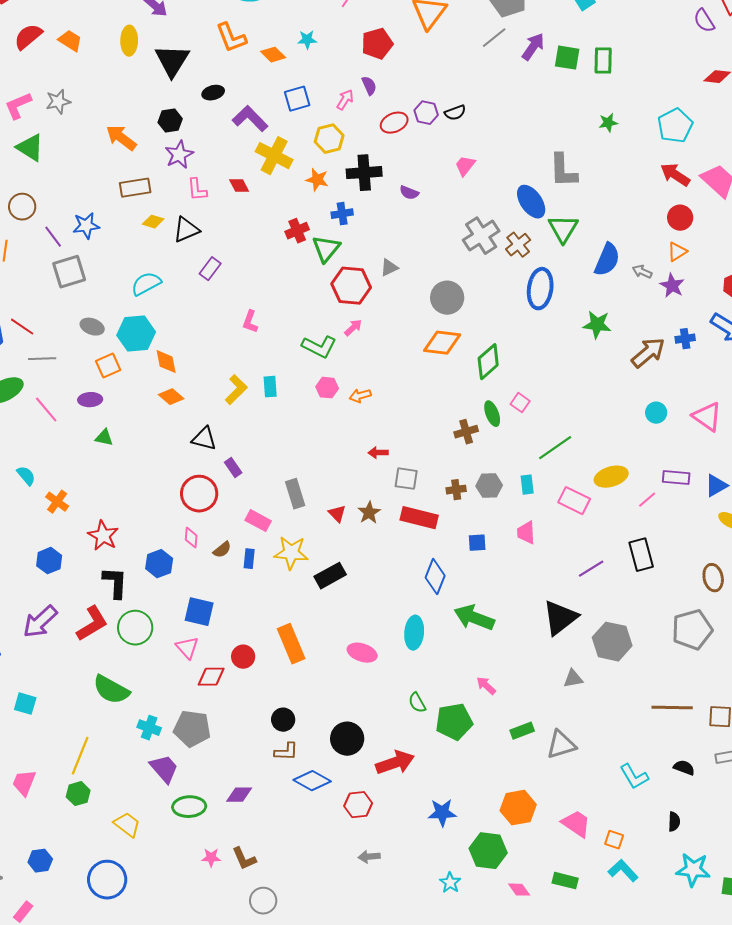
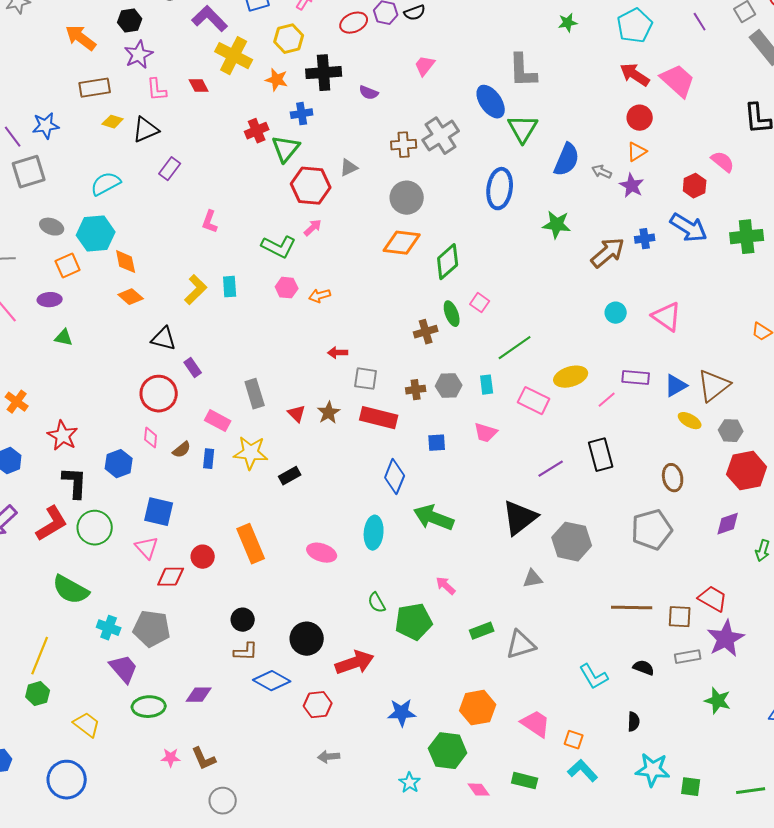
brown cross: (518, 245) -> (404, 145), moved, turned 35
pink trapezoid: (526, 533) -> (486, 433), turned -70
black rectangle: (330, 576) -> (290, 476), size x0.7

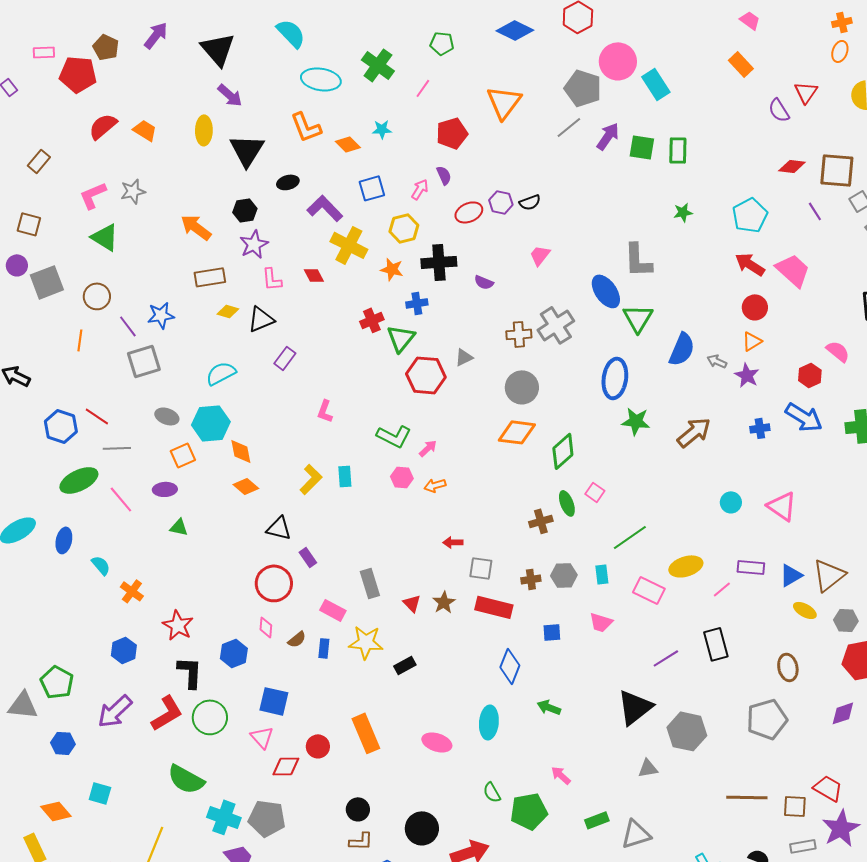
green star: (557, 225) -> (636, 421), moved
pink arrow: (313, 228) -> (428, 448), moved
brown arrow: (608, 253) -> (694, 432), moved
green arrow: (434, 518) -> (549, 707), size x0.6
cyan cross: (109, 628) -> (224, 817), size x1.4

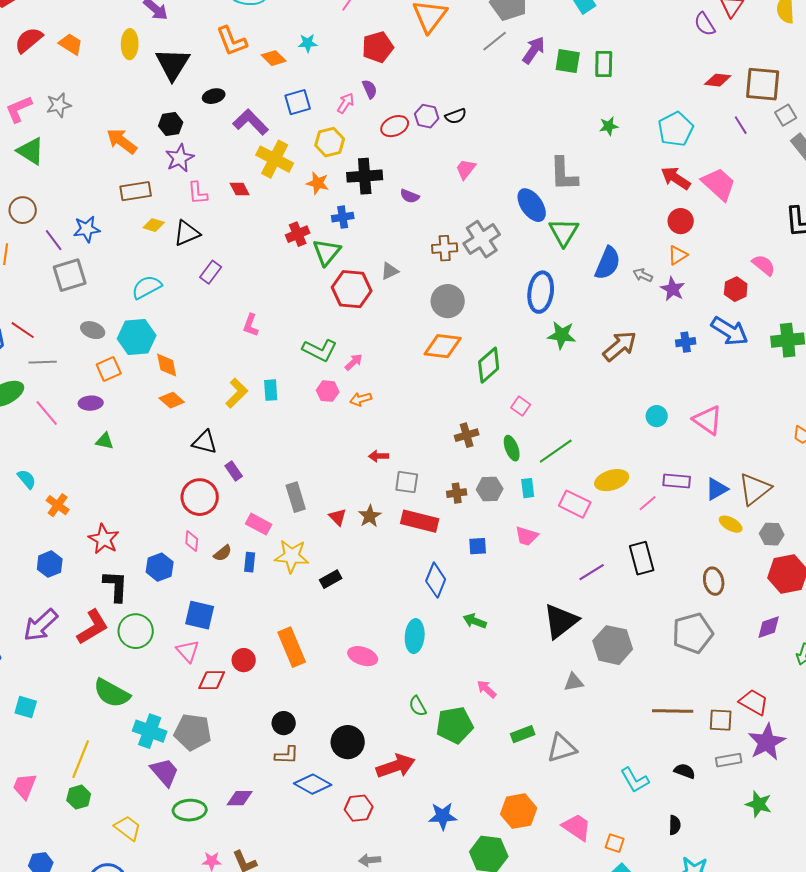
green ellipse: (567, 503) -> (512, 448), moved

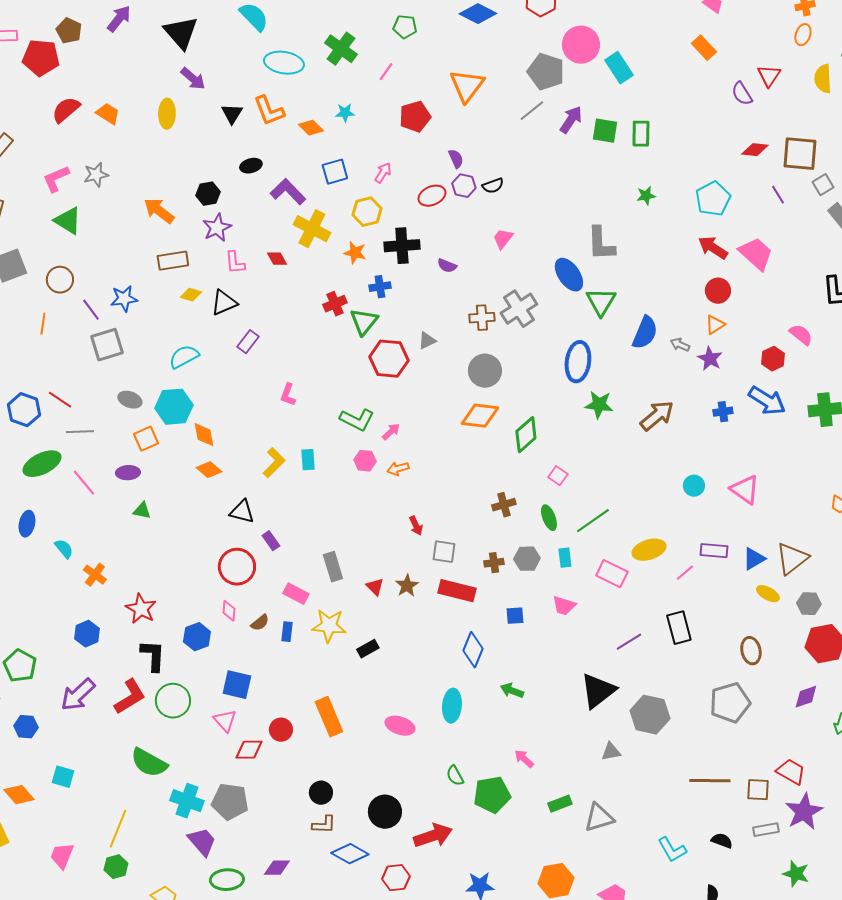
black triangle: (173, 64) -> (232, 114), moved, size x0.6
purple semicircle: (370, 89) -> (456, 159), moved
red arrow: (379, 456) -> (416, 526), turned -114

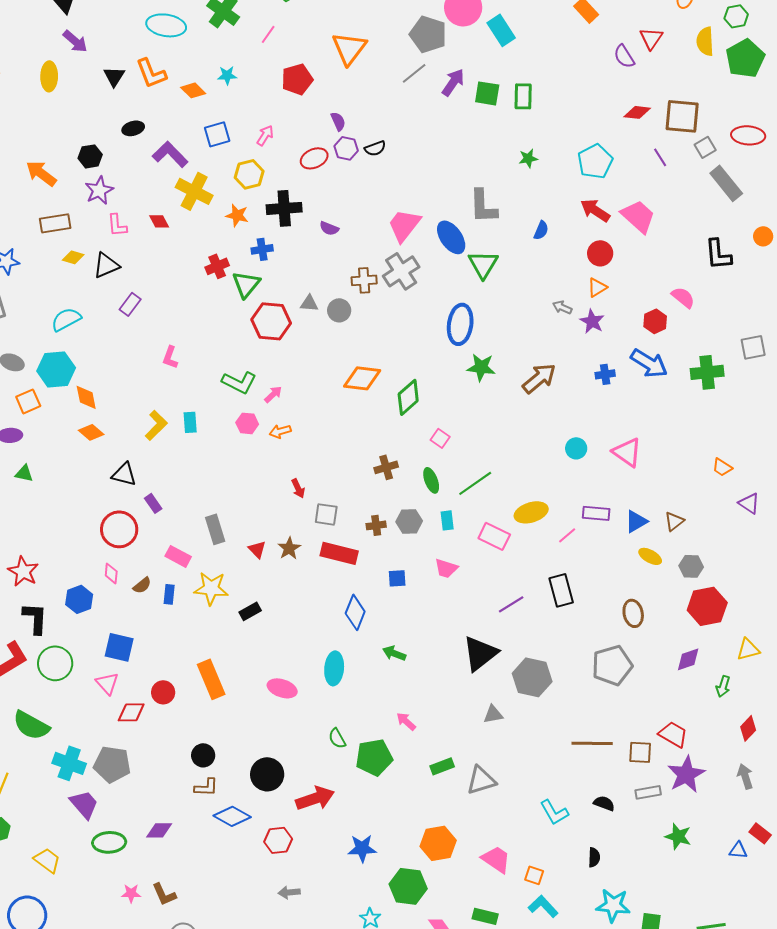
pink trapezoid: (503, 239) -> (404, 225), moved, size x1.6
blue semicircle: (645, 333) -> (541, 230), moved, size x0.6
gray triangle: (427, 341) -> (309, 303), turned 30
gray circle: (485, 371) -> (339, 310), moved, size x0.7
brown triangle: (792, 559) -> (674, 521), size x0.6

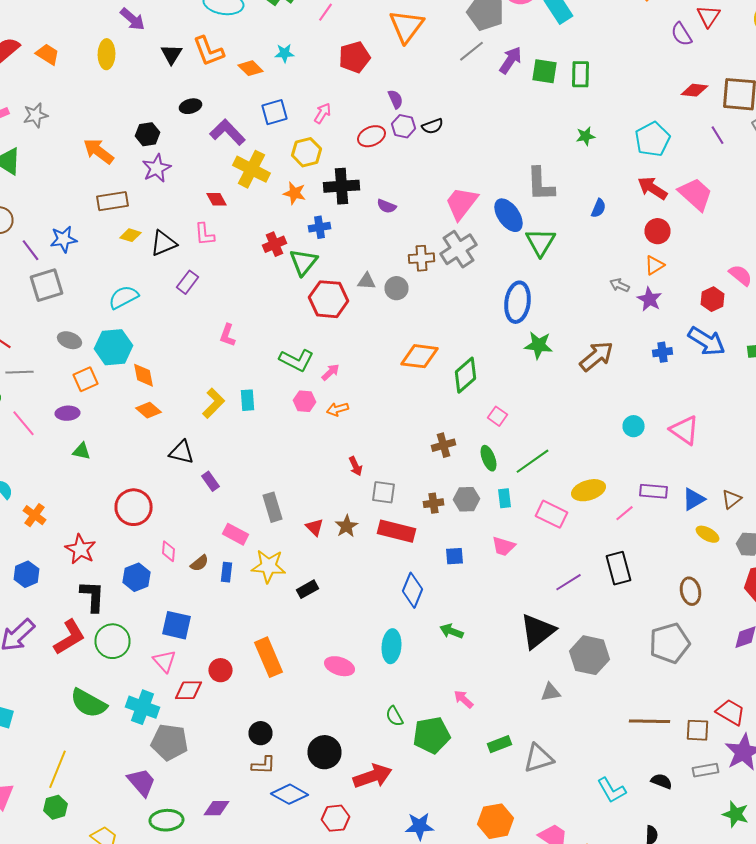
pink L-shape: (117, 225) -> (204, 234), moved
red circle: (119, 529) -> (134, 507), moved
cyan cross: (69, 763) -> (142, 707), moved

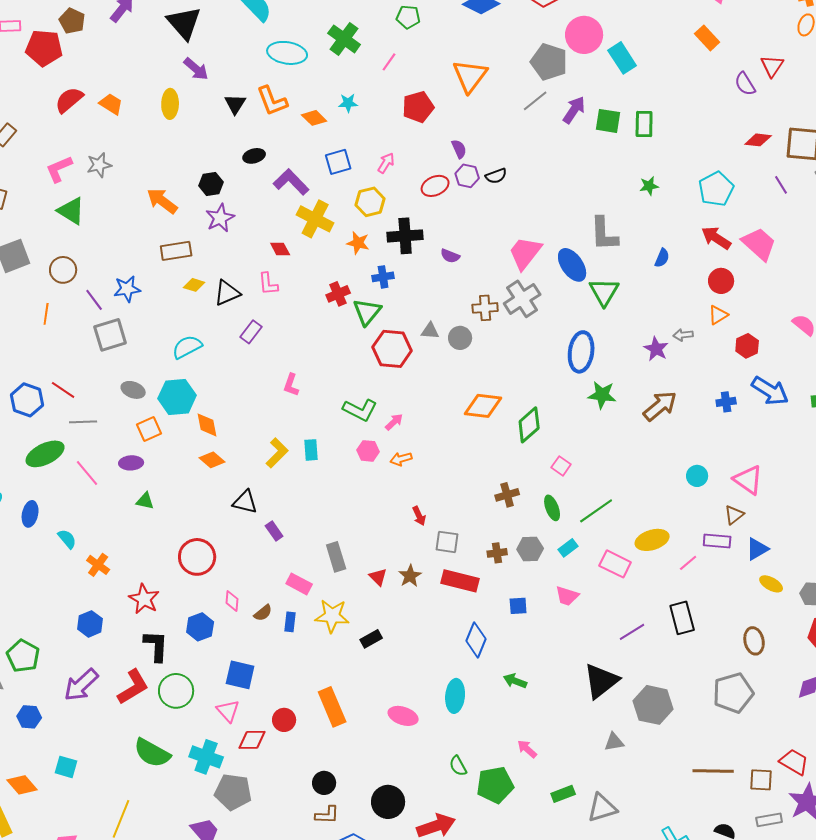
gray arrow: (620, 285) -> (683, 335), turned -30
purple star: (650, 299) -> (656, 349), moved
red hexagon: (712, 299) -> (747, 346), moved
cyan rectangle: (504, 498) -> (568, 548), turned 60
brown triangle: (732, 499) -> (734, 515), moved

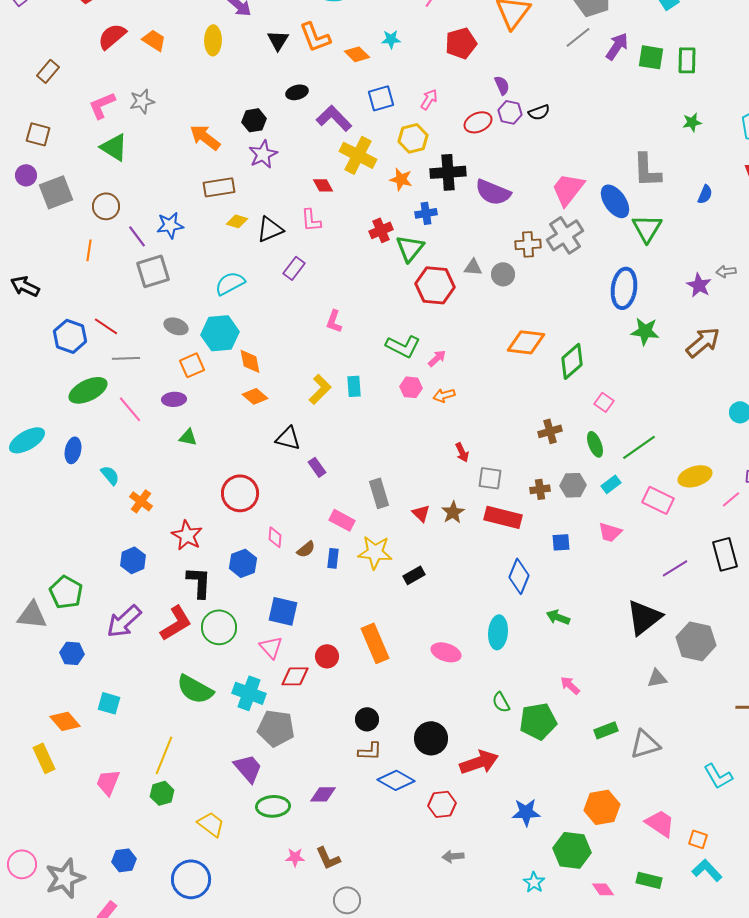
purple semicircle: (450, 256) -> (493, 192), size x1.8

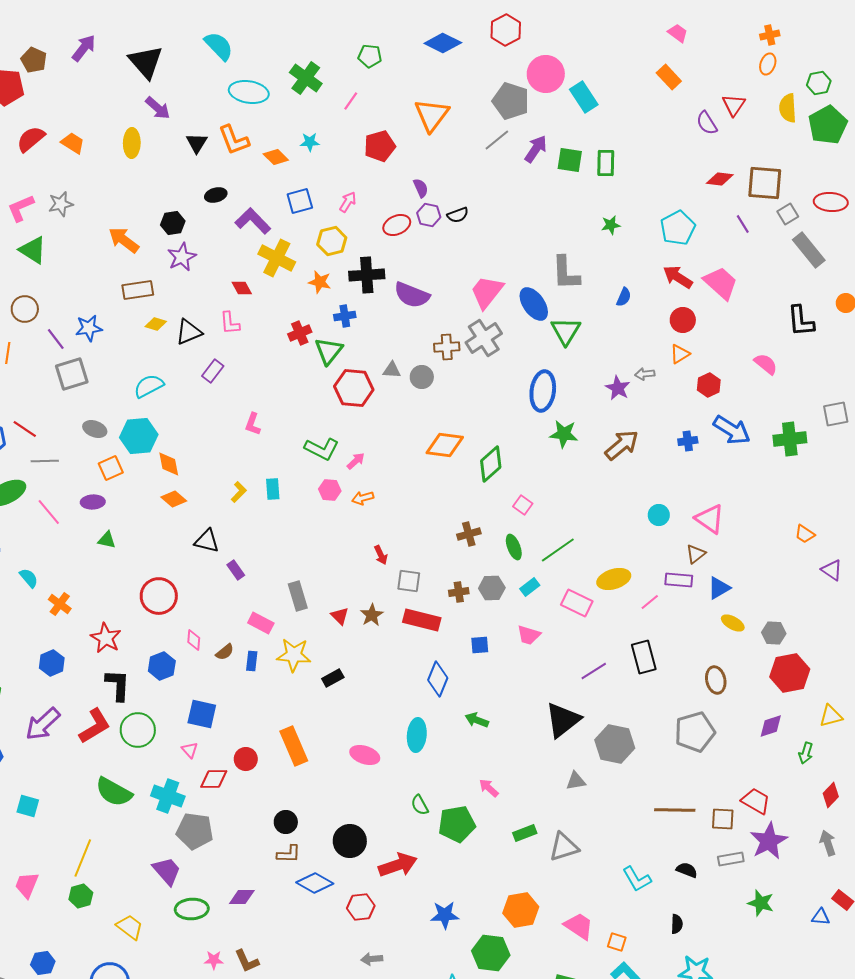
yellow L-shape: (320, 389) -> (239, 492), size x0.7
pink triangle: (271, 647) -> (190, 750), size x0.7

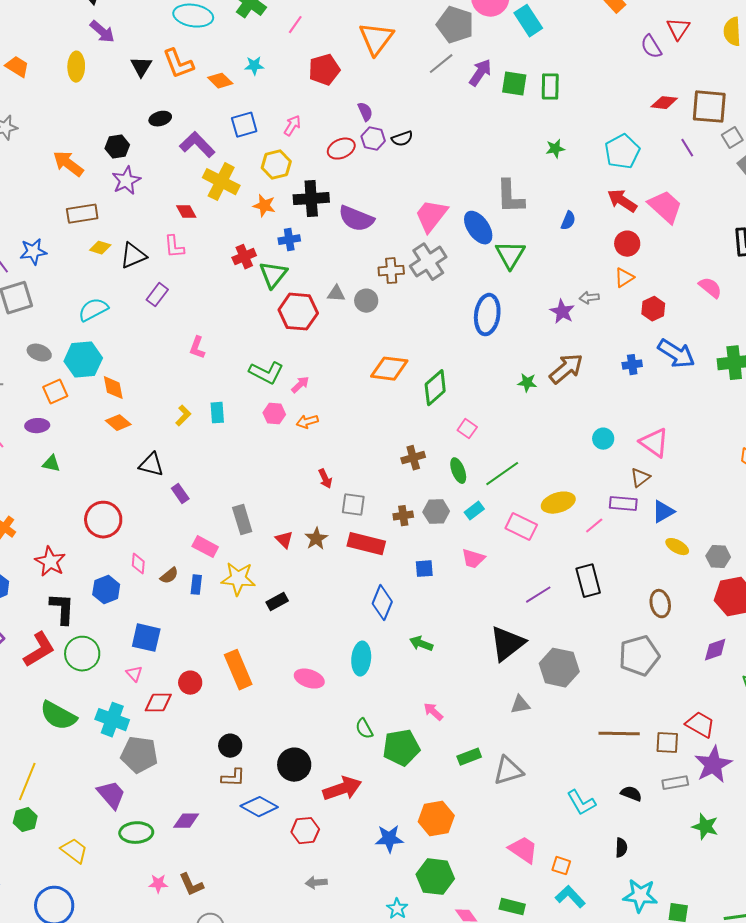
green star: (564, 434) -> (527, 383), moved, size x0.7
orange hexagon: (521, 910) -> (436, 819), moved

